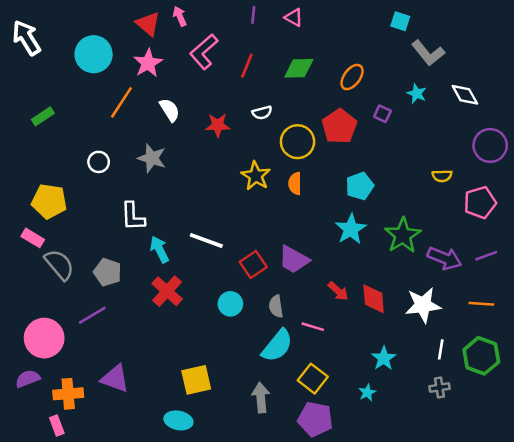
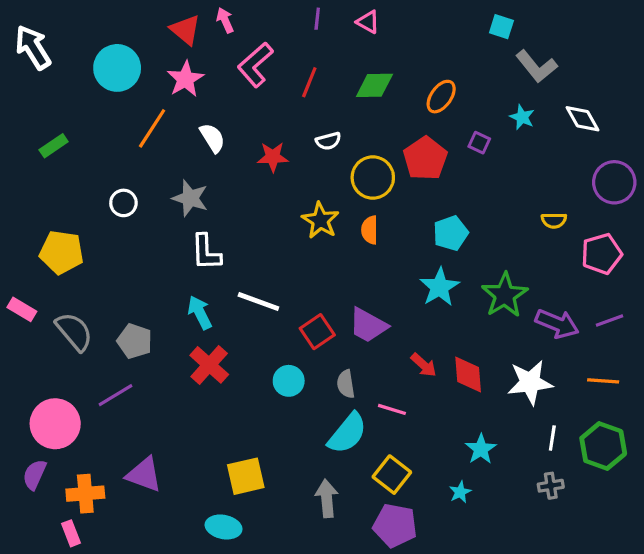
white L-shape: (133, 216) -> (206, 252), moved
pink rectangle: (33, 238) -> (22, 309), moved
purple semicircle: (28, 379) -> (34, 475), turned -45

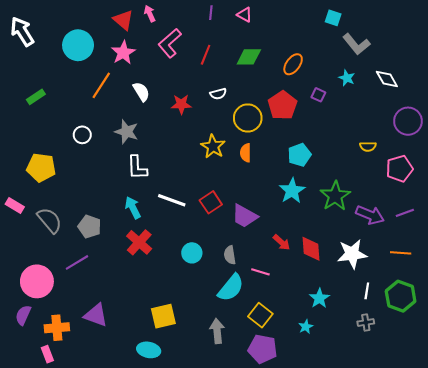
red square: (317, 332) -> (211, 202), moved

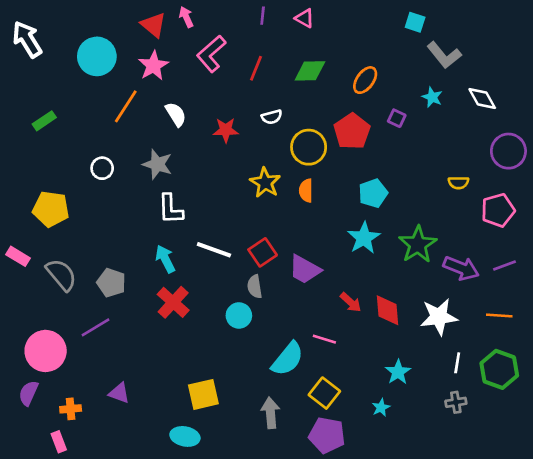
gray semicircle: (230, 255) -> (255, 287), moved
purple triangle: (96, 315) -> (119, 393), size x0.7
orange cross: (57, 328) -> (71, 409), size x0.7

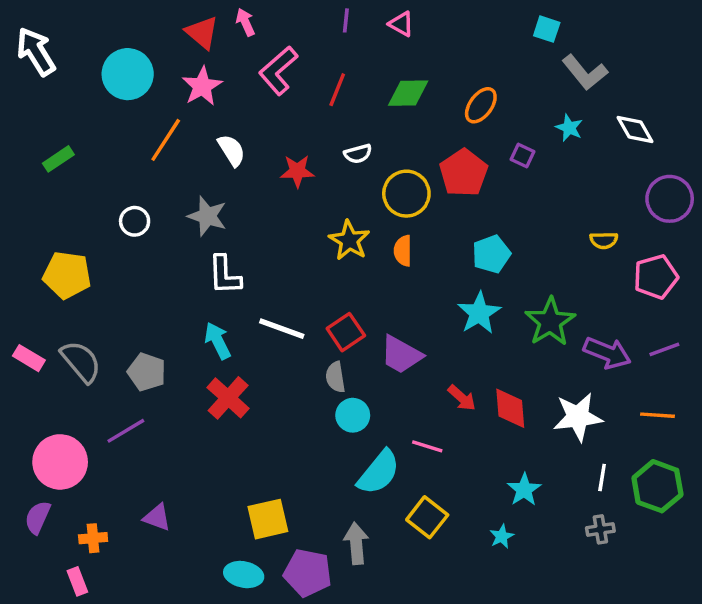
pink rectangle: (18, 256) -> (29, 358), moved
cyan circle: (239, 315) -> (353, 415), moved
purple pentagon: (327, 435) -> (308, 573), moved

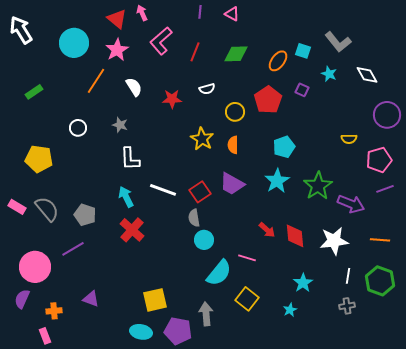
cyan square: (547, 29) -> (303, 51), moved
yellow circle: (406, 194) -> (235, 112), size x0.7
gray star: (207, 216) -> (120, 125), size x0.7
purple line: (664, 349) -> (385, 189), moved
purple trapezoid: (401, 355) -> (232, 184), moved

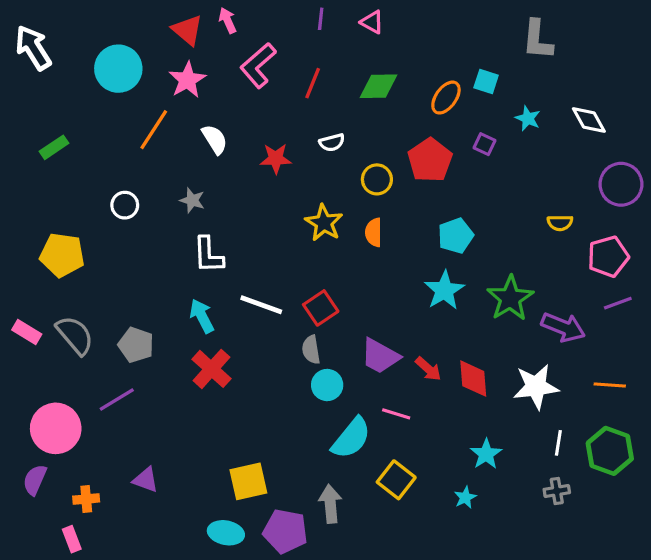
gray L-shape: (338, 42) -> (537, 40), moved, turned 44
purple trapezoid: (232, 184) -> (380, 356), moved

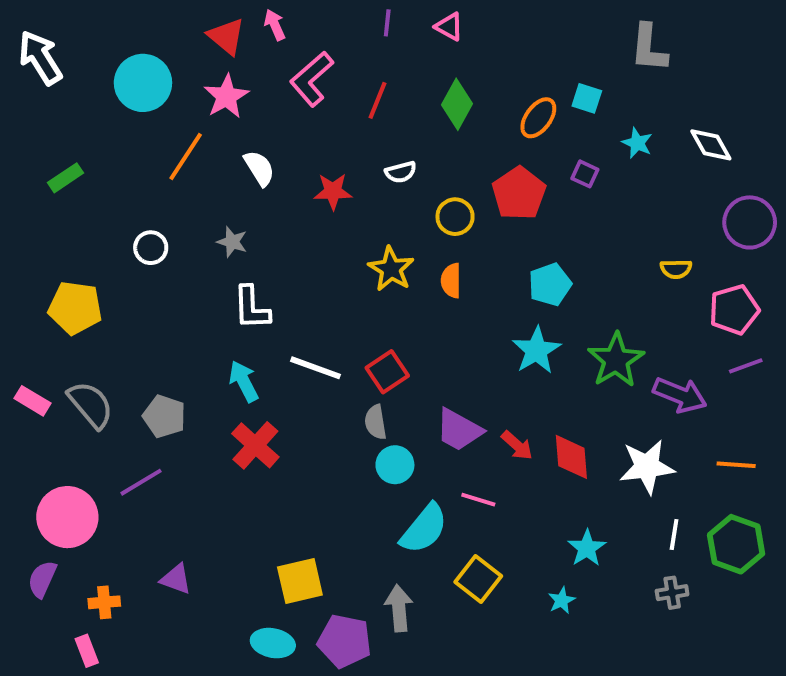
green diamond: (378, 86) -> (457, 104), turned -60

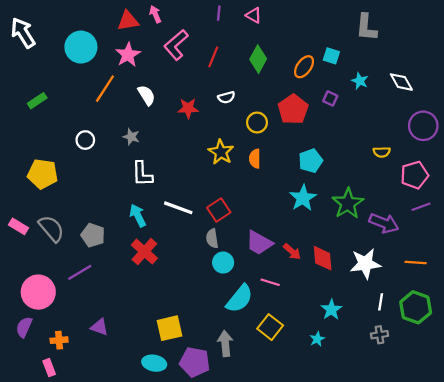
red triangle: (226, 36) -> (128, 21), turned -50

